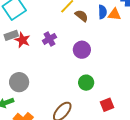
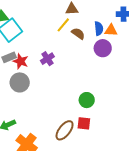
purple circle: (82, 50) -> (103, 48), moved
gray circle: (19, 82) -> (20, 82), moved
red square: (107, 105) -> (84, 123), moved, turned 32

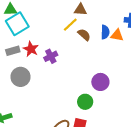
purple circle: (103, 48) -> (100, 82), moved
red star: (21, 61) -> (31, 49), moved

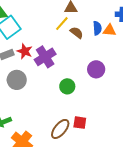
purple cross: (51, 56) -> (45, 57), size x1.5
purple circle: (100, 82) -> (96, 69), moved
green circle: (85, 102) -> (67, 86), moved

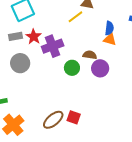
orange triangle: (109, 30) -> (110, 39), moved
brown semicircle: (77, 33) -> (90, 55), moved, turned -40
green circle: (67, 86) -> (72, 68), moved

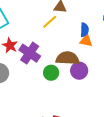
purple cross: (53, 46) -> (30, 53), turned -30
brown semicircle: (90, 55) -> (68, 58), size x1.6

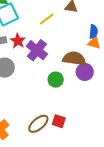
yellow line: (50, 22) -> (47, 19), moved
green circle: (51, 73) -> (56, 80), moved

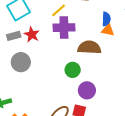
purple cross: (37, 50) -> (64, 28), moved, turned -35
purple circle: (85, 72) -> (87, 90), moved

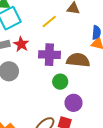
purple cross: (64, 28) -> (49, 55), moved

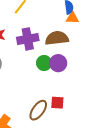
purple circle: (73, 103) -> (58, 63), moved

